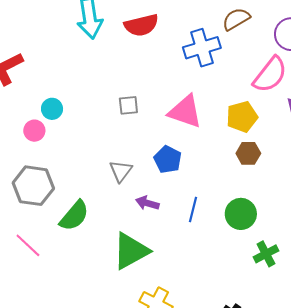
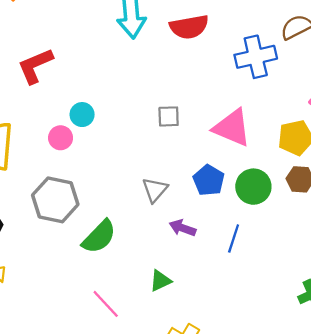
green circle: (241, 214) -> (253, 187), moved
pink line: (28, 245) -> (106, 304), moved
green triangle: (131, 251) -> (160, 281), size x0.5

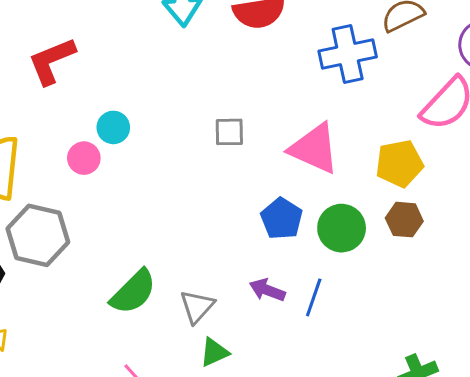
gray triangle: (155, 190) -> (197, 307), moved
gray hexagon: (55, 200) -> (38, 235), moved
purple arrow: (183, 228) -> (267, 290), moved

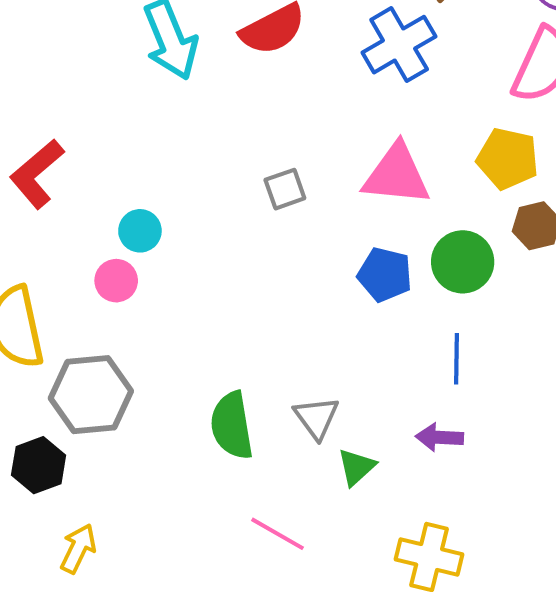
yellow pentagon: (399, 164) -> (508, 159), turned -30
purple arrow: (267, 290) -> (439, 437), moved
green semicircle: (133, 292) -> (232, 425), turned 144

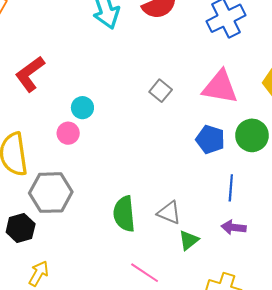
gray square: (285, 189) -> (161, 91), turned -35
blue line: (457, 359) -> (231, 188), moved
gray triangle: (316, 418) -> (169, 213), turned -35

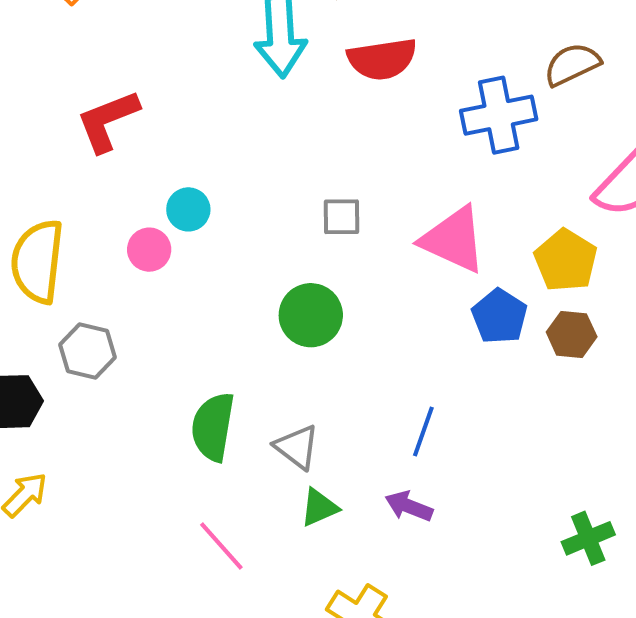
gray square: (161, 91) -> (341, 217), turned 35
green circle: (252, 135) -> (311, 315), moved
blue pentagon: (210, 139) -> (499, 316), moved
gray hexagon: (51, 193) -> (87, 351), size x0.7

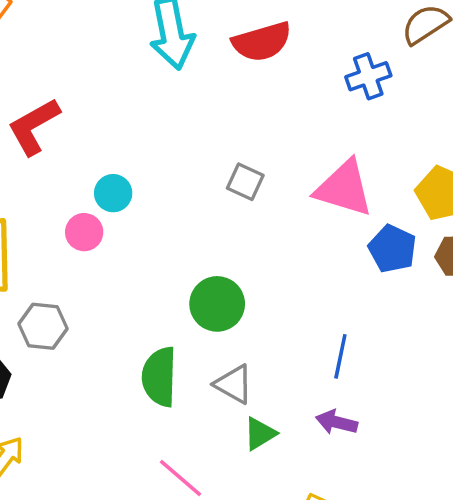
blue cross: (499, 115) -> (368, 76), size x0.7
gray square: (341, 217) -> (245, 182), turned 33
green circle: (311, 315) -> (217, 304), moved

